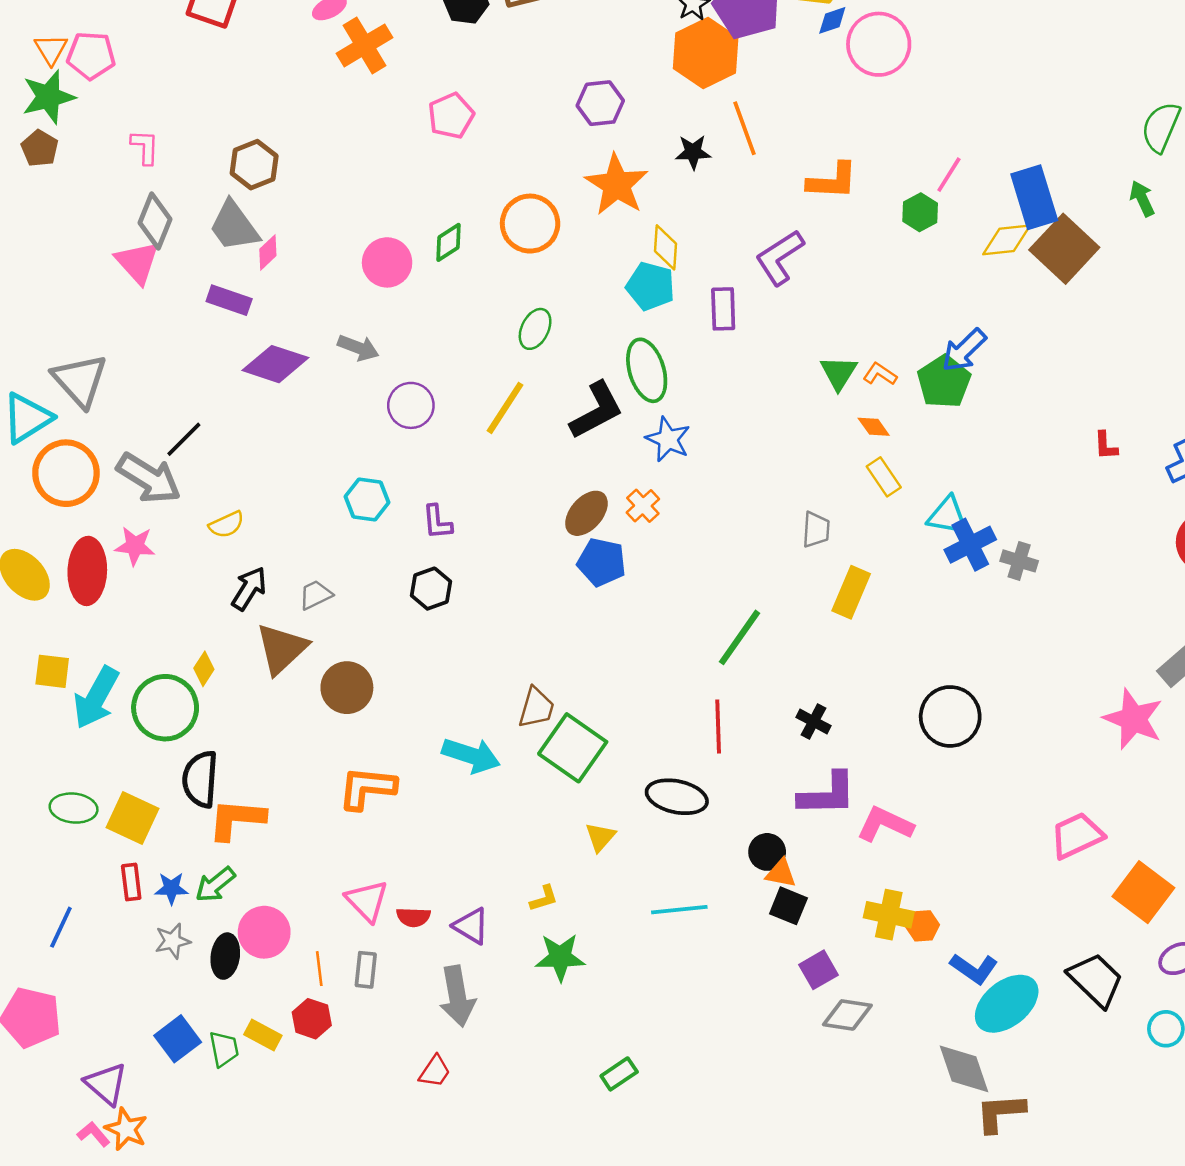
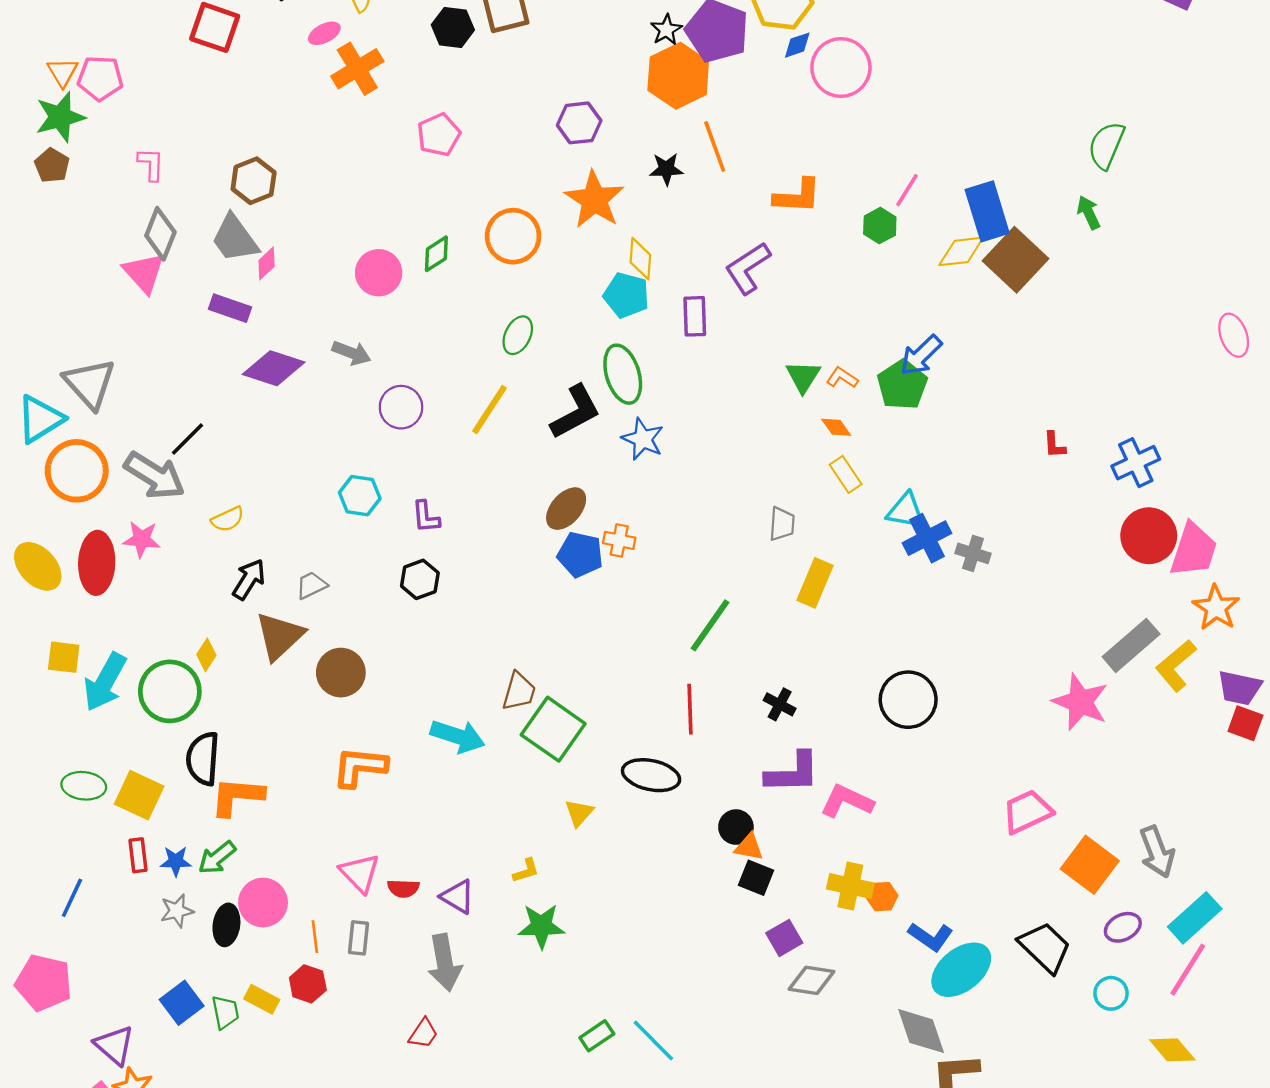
orange cross: (643, 506) -> (619, 540), moved, turned -36
cyan line: (679, 910) -> (653, 1041), moved, turned 51

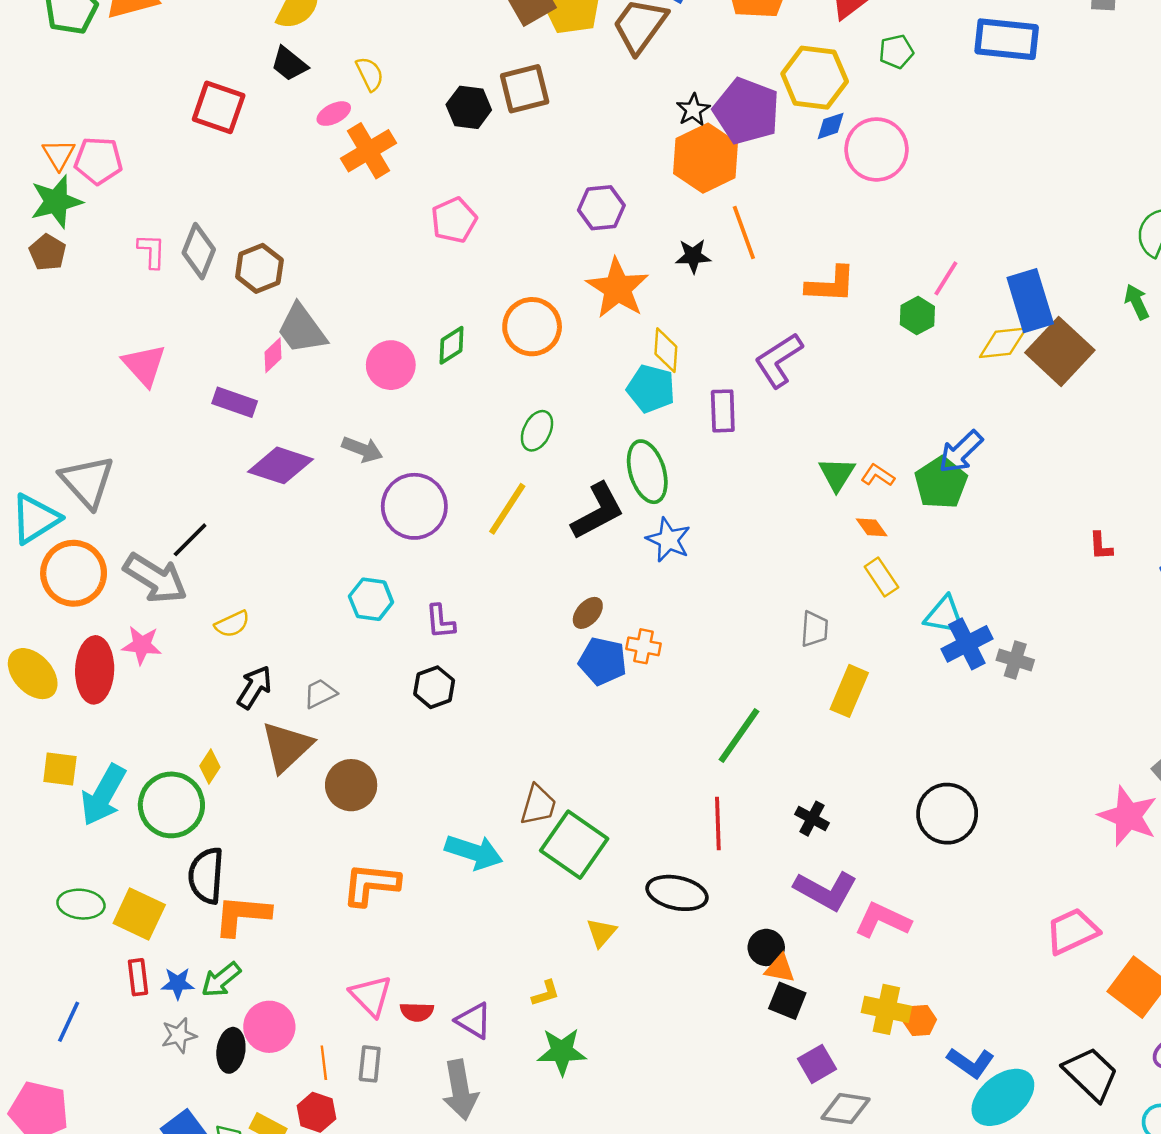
gray diamond: (160, 234) -> (199, 251), moved
gray trapezoid: (235, 239) -> (302, 329), moved
purple circle: (401, 407) -> (414, 506), size x1.4
brown ellipse: (566, 509) -> (588, 613), size x0.7
purple L-shape: (793, 773) -> (826, 890), turned 30

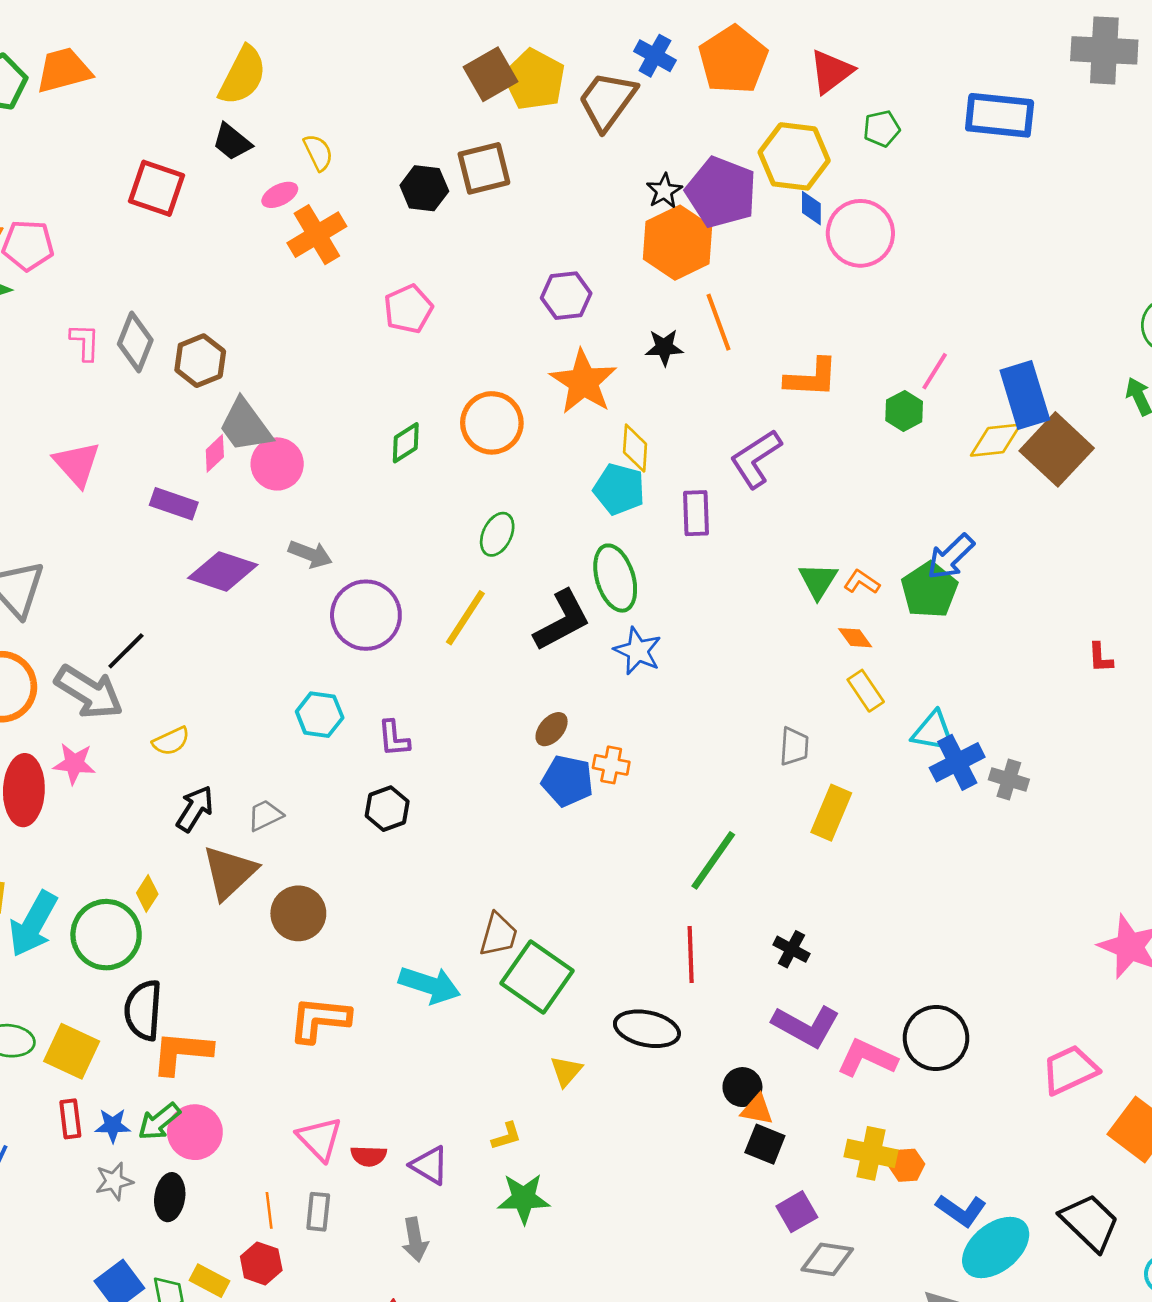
blue diamond: (831, 126) -> (811, 208), turned -72
pink circle: (391, 365) -> (277, 464), moved
black circle: (947, 814) -> (936, 1038), moved
pink circle: (269, 1027) -> (195, 1132), moved
gray arrow: (460, 1090) -> (415, 1240), size x0.7

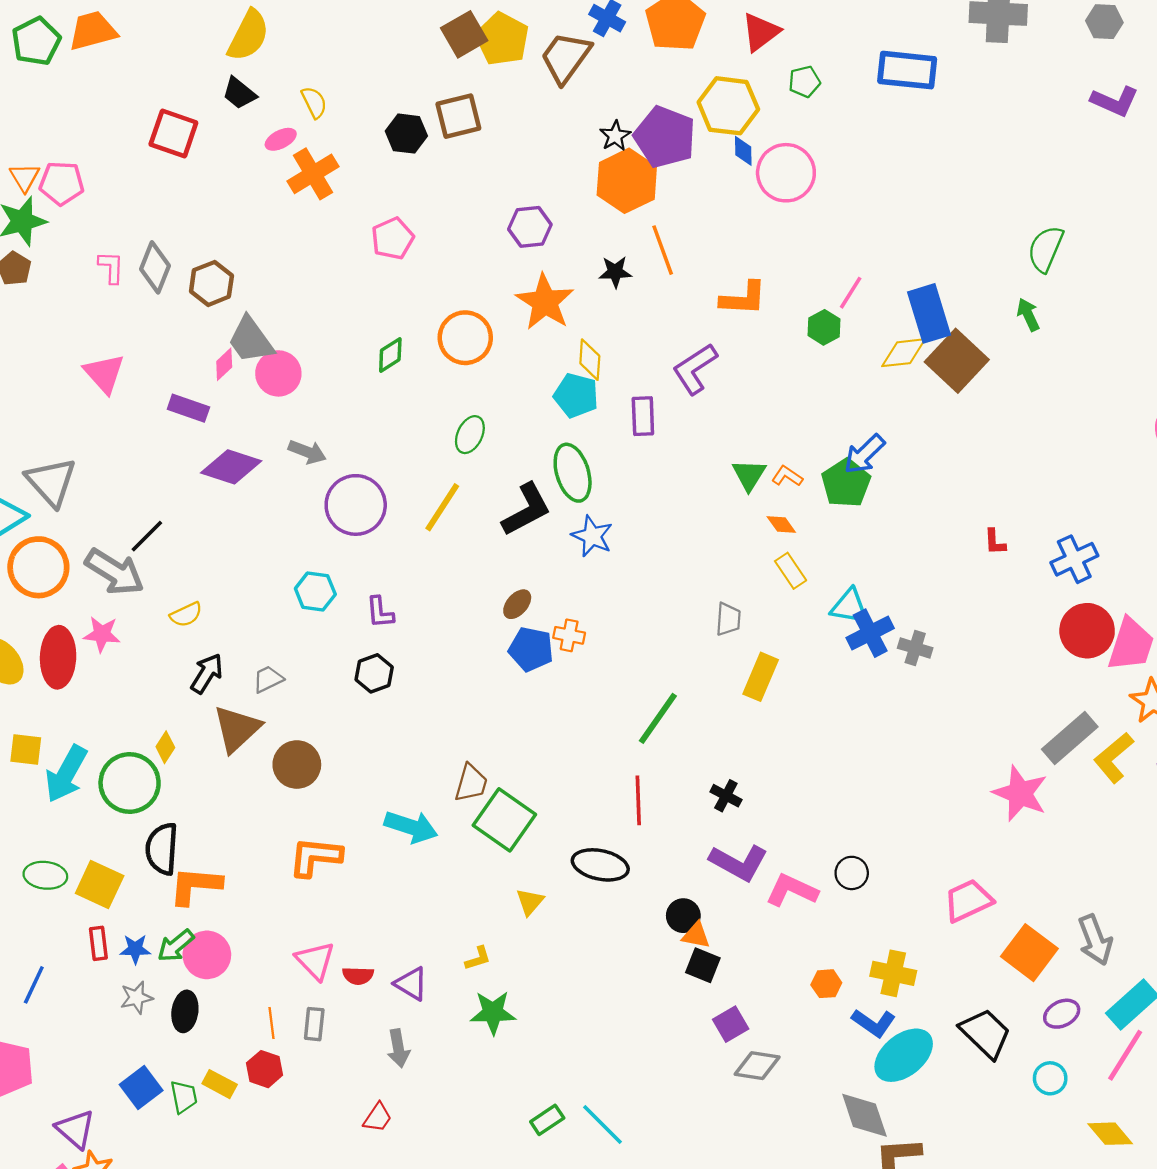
black circle: (936, 1038) -> (852, 873), size x0.6
yellow cross: (871, 1153) -> (893, 973), moved

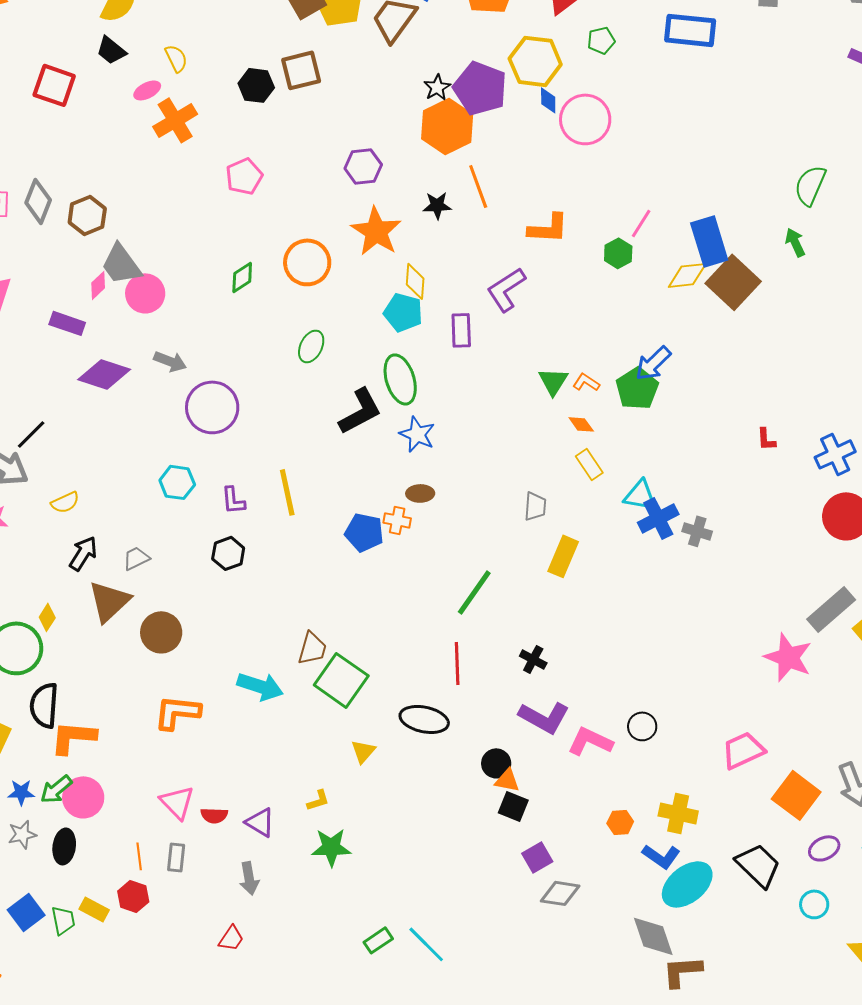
yellow line: (442, 507) -> (287, 492), moved, turned -45
brown ellipse: (517, 604) -> (420, 493), moved, turned 48

